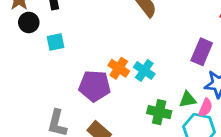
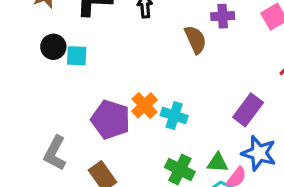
black circle: (29, 22) -> (53, 47), moved
cyan cross: (144, 70) -> (174, 115), turned -30

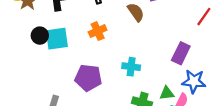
cyan square: (77, 56) -> (57, 39), size x1.5
orange cross: (144, 105) -> (98, 31), moved, turned 30

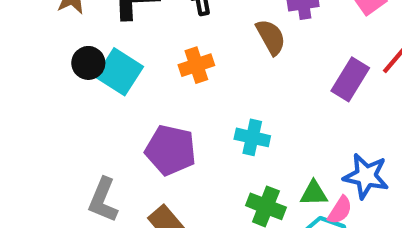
cyan square: (57, 39) -> (119, 72), turned 35
purple rectangle: (181, 53) -> (350, 79), moved

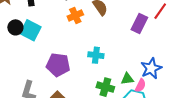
orange cross: (196, 65) -> (75, 16), moved
blue star: (366, 176) -> (151, 68), turned -30

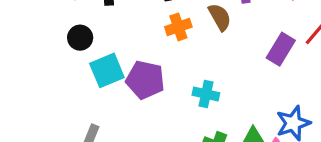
cyan square: (31, 30) -> (107, 70), moved, turned 35
purple pentagon: (58, 65) -> (145, 80), moved

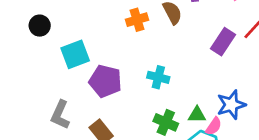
black circle: (80, 38) -> (40, 26), moved
purple pentagon: (145, 80) -> (105, 81), moved

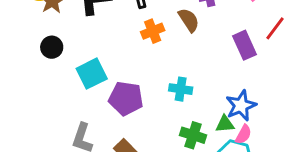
purple rectangle: (223, 42) -> (245, 45), turned -52
blue star: (231, 105) -> (241, 106), moved

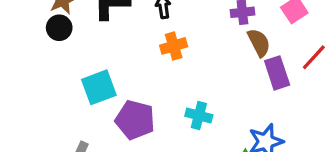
brown semicircle: (189, 20) -> (259, 43), moved
black circle: (52, 47) -> (59, 28), moved

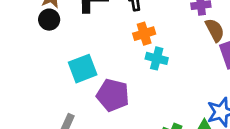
cyan cross: (199, 115) -> (157, 58), moved

